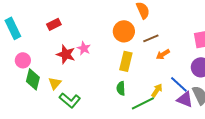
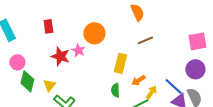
red rectangle: (54, 24) -> (48, 26), turned -72
orange circle: (124, 31) -> (94, 33), moved
orange arrow: (163, 54) -> (138, 80), moved

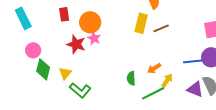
orange circle: (94, 33) -> (90, 22), moved
yellow rectangle: (120, 63) -> (141, 23), moved
blue line: (173, 86) -> (193, 61), moved, turned -48

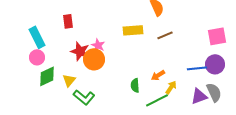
cyan rectangle: (23, 18) -> (37, 37), moved
orange circle: (90, 22) -> (94, 59), moved
yellow rectangle: (141, 23) -> (133, 30), moved, turned 72
green diamond: (43, 69) -> (47, 76), turned 50
purple triangle: (195, 89) -> (199, 96), turned -42

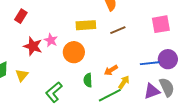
red rectangle: (68, 21) -> (21, 16), turned 40
pink square: (217, 36) -> (161, 24), moved
orange circle: (94, 59) -> (74, 52), moved
green L-shape: (84, 97) -> (54, 92), moved, turned 100

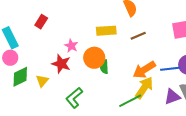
red star: (33, 46) -> (61, 64), moved
orange arrow: (111, 70) -> (144, 70), moved, size x1.6
green semicircle: (88, 80) -> (104, 67), moved
yellow arrow: (124, 82) -> (144, 88), size x1.6

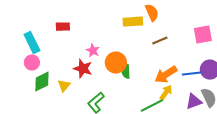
red rectangle: (41, 22) -> (63, 27), turned 56
yellow rectangle: (106, 31) -> (133, 22), moved
yellow arrow: (144, 88) -> (166, 93), size x0.7

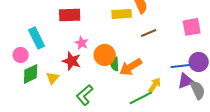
red rectangle: (63, 27) -> (70, 15), moved, size x1.5
cyan rectangle: (32, 43) -> (37, 38), moved
orange arrow: (166, 75) -> (131, 67), moved
purple triangle: (194, 102) -> (186, 81), moved

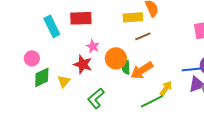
brown line: (149, 33) -> (143, 36), moved
cyan rectangle: (37, 38) -> (52, 26), moved

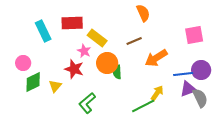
yellow rectangle: (133, 17) -> (97, 38), moved, turned 42
orange arrow: (142, 70) -> (156, 58), moved

